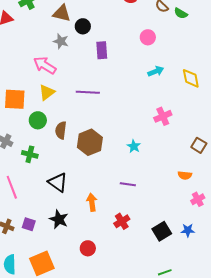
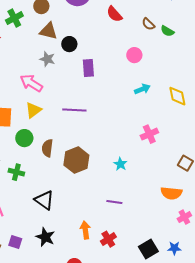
orange semicircle: (185, 175) -> (171, 193), size x1.5
orange arrow: (92, 202) -> (85, 230), moved

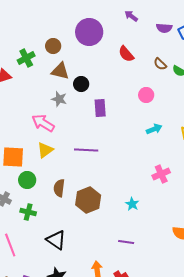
green circle: (24, 138) -> (27, 180), moved

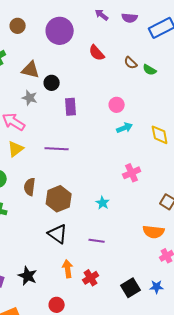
purple semicircle: (164, 28) -> (130, 18), moved
brown circle: (53, 46) -> (18, 26), moved
pink circle: (146, 95) -> (117, 105), moved
black triangle: (56, 240) -> (58, 234), moved

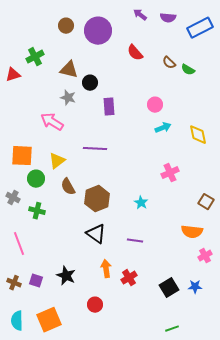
brown circle: (18, 26) -> (66, 26), moved
yellow triangle: (16, 149) -> (57, 161), moved
brown semicircle: (30, 187) -> (68, 187), turned -36

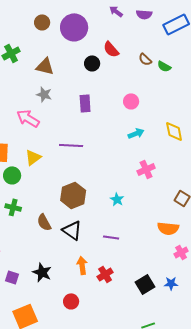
black circle: (90, 83) -> (92, 63), moved
cyan arrow: (163, 128) -> (136, 133), moved
brown semicircle: (68, 187) -> (44, 222), moved

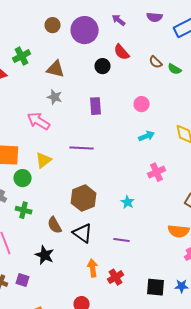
purple arrow: (116, 11) -> (119, 20), moved
black star: (42, 272) -> (45, 255), moved
black square: (145, 284) -> (156, 287), turned 36

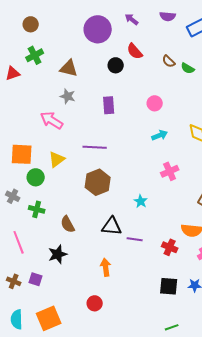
brown circle: (53, 25) -> (31, 24), moved
brown hexagon: (84, 198) -> (98, 182), moved
black triangle: (83, 233) -> (112, 226), moved, turned -30
black star: (45, 255) -> (58, 254), turned 30
red cross: (116, 277) -> (170, 247), moved, turned -35

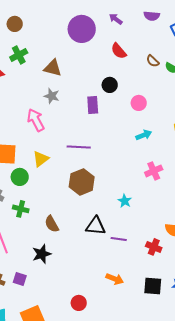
black circle: (116, 65) -> (110, 85), moved
pink arrow: (52, 120) -> (36, 120), turned 30
orange arrow: (106, 267) -> (115, 279), moved, turned 120

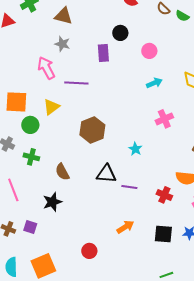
purple line: (79, 147) -> (76, 83), moved
orange arrow: (115, 279) -> (125, 227), turned -54

